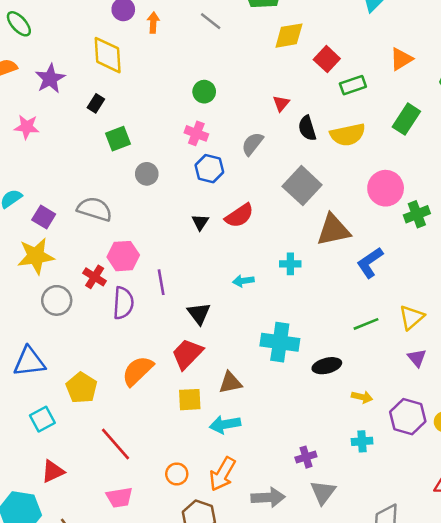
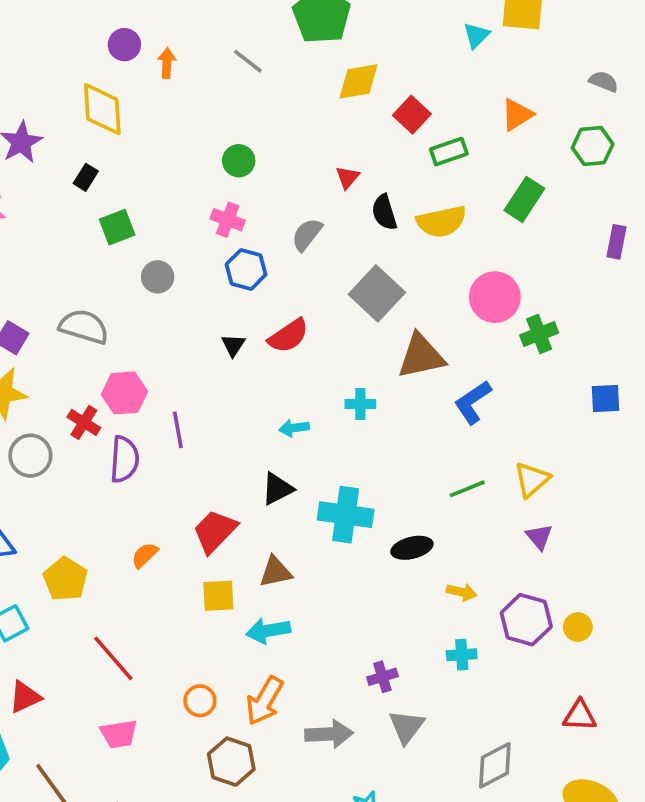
black triangle: (199, 313) -> (277, 489), moved, turned 40
orange semicircle: (138, 371) -> (145, 555), size x0.6

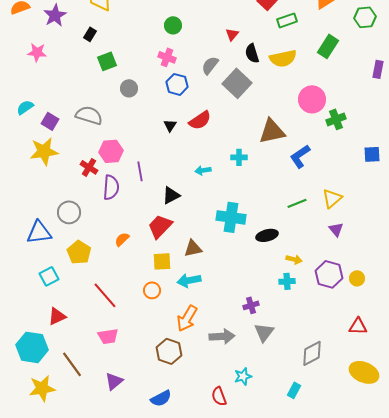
gray square: (377, 293) -> (237, 83), moved
gray circle: (30, 456) -> (69, 212), moved
black triangle: (277, 489) -> (171, 195), moved
cyan cross: (462, 655) -> (287, 281), moved
orange circle: (200, 701) -> (152, 290), moved

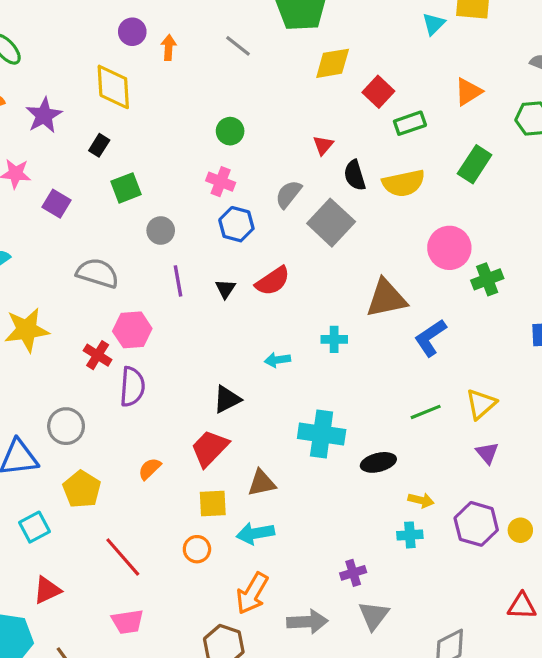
purple square: (50, 121) -> (57, 204), moved
purple line: (140, 171) -> (178, 281), moved

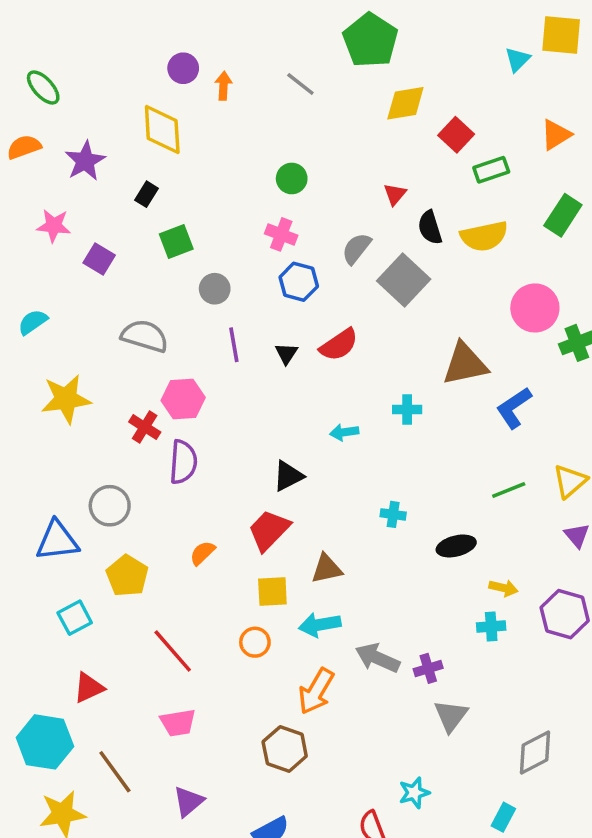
cyan cross: (322, 434) -> (393, 514), size x0.5
gray arrow: (307, 622) -> (377, 658), moved, turned -153

